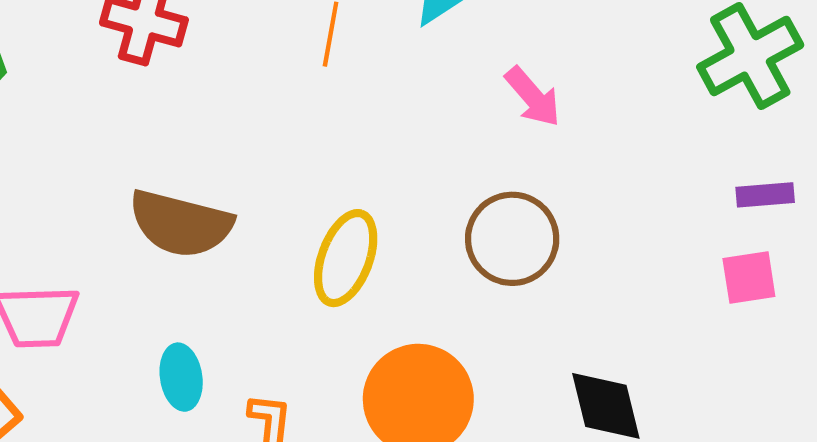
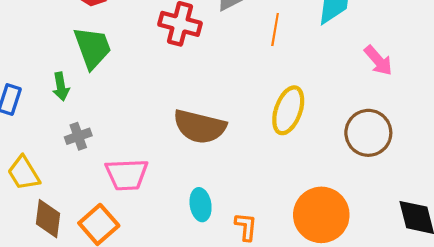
yellow ellipse: (346, 258) -> (288, 110), moved

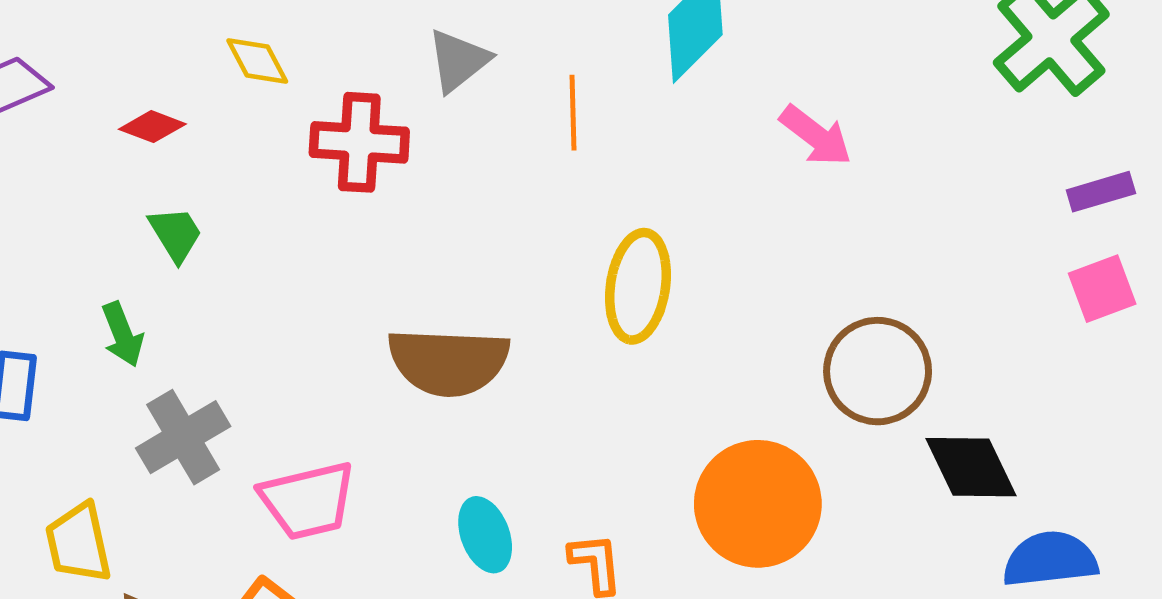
green trapezoid: (92, 48) -> (176, 234), size x0.6
brown circle: (368, 133) -> (878, 371), moved
gray cross: (78, 136) -> (183, 437), size x1.5
yellow trapezoid: (24, 173) -> (78, 543), turned 30

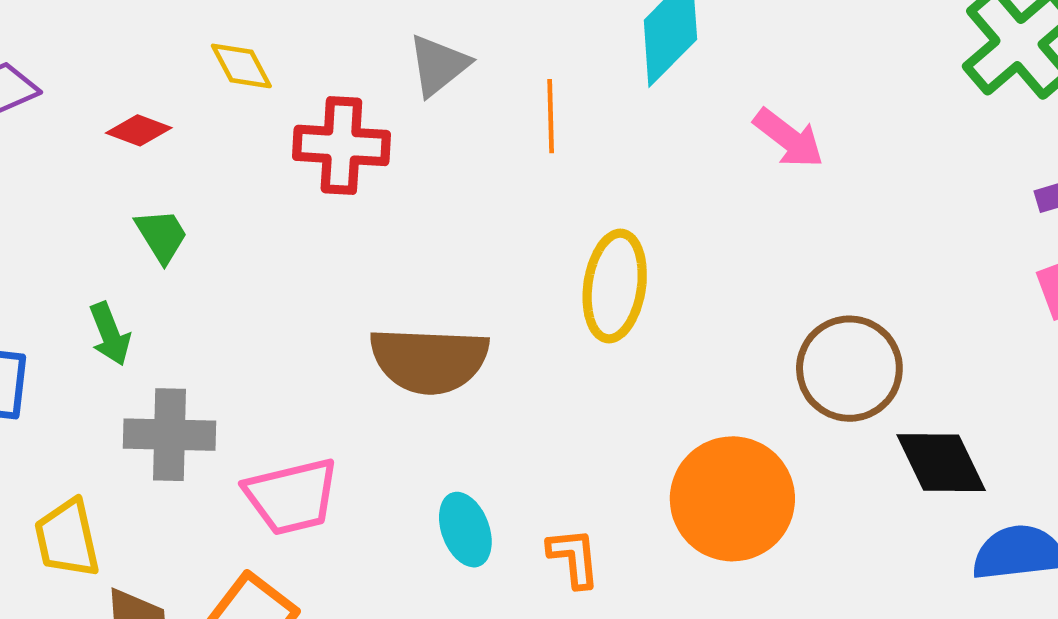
gray cross: (183, 437) -> (169, 435), turned 32

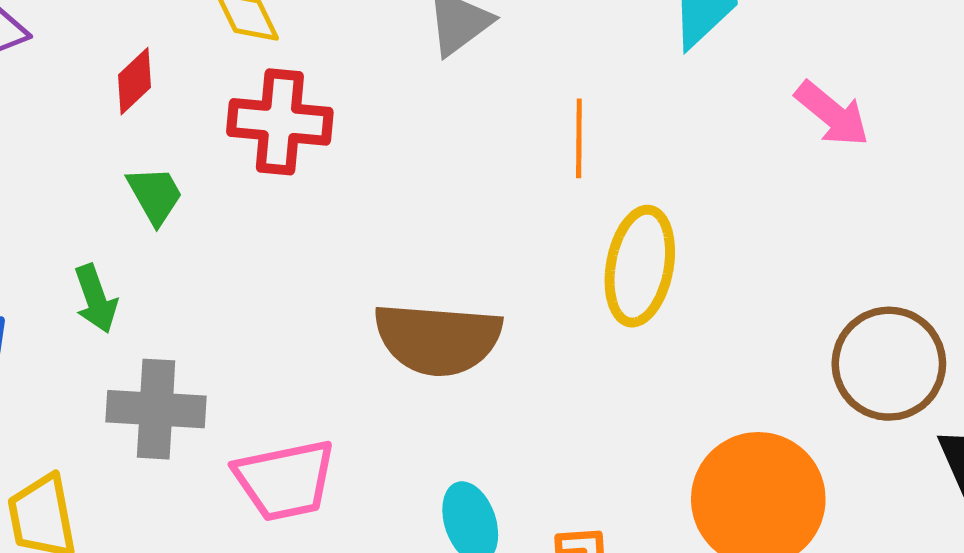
orange line: (551, 116) -> (579, 138), moved
red diamond: (139, 130) -> (134, 81), turned -66
red cross: (341, 145) -> (280, 122), moved

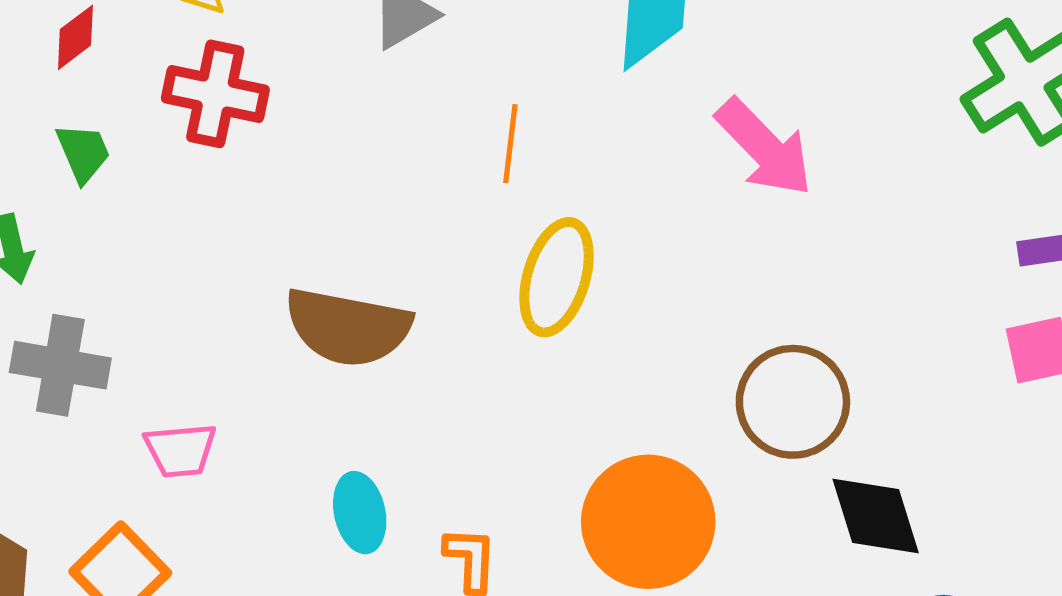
pink arrow: (832, 114) -> (764, 148), size x1.4
pink trapezoid: (285, 480) -> (180, 450), size x0.7

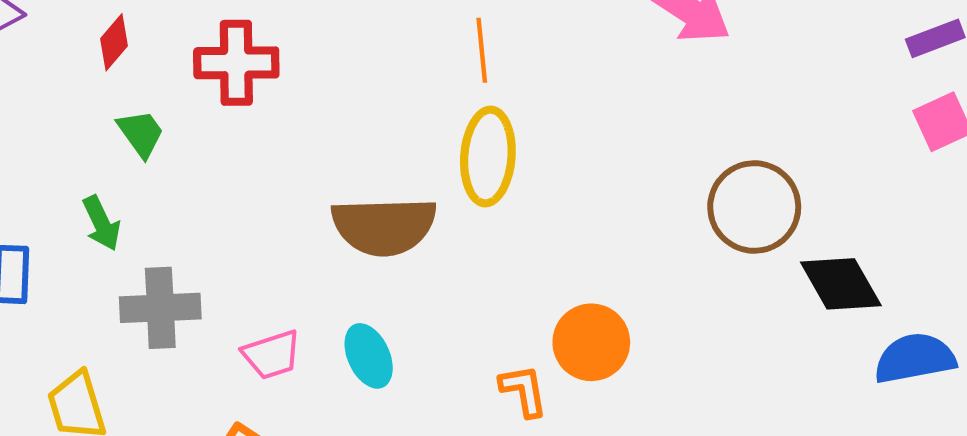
yellow ellipse: (557, 277) -> (488, 157), moved
cyan ellipse: (360, 513) -> (369, 356), moved
orange circle: (648, 522) -> (591, 342), moved, size x0.7

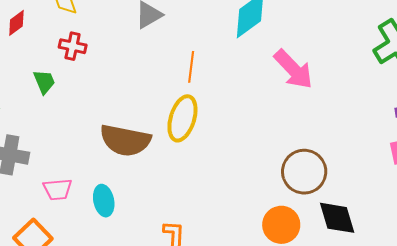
red cross: (236, 63) -> (73, 46), size x0.7
green trapezoid: (141, 133) -> (44, 82), moved
orange circle: (591, 342) -> (281, 225), moved

